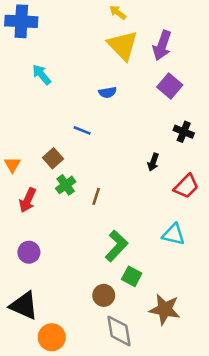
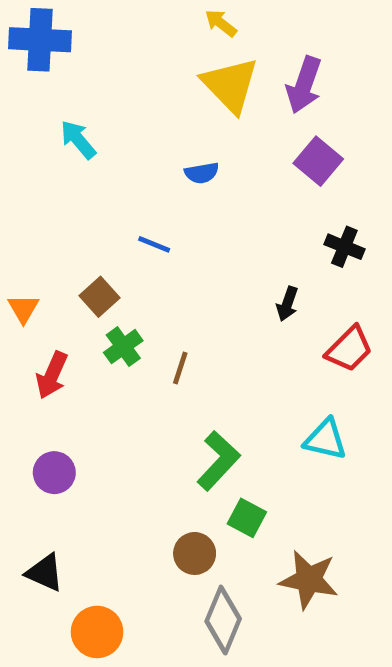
black triangle: (24, 306) -> (45, 573), size x0.7
gray diamond: (119, 331) -> (223, 620), turned 32

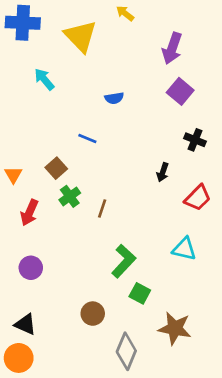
yellow triangle: (230, 85) -> (81, 36), moved
brown circle: (195, 553) -> (93, 314), moved
orange circle: (97, 632) -> (19, 358), moved

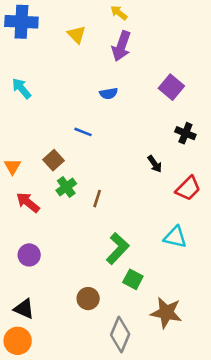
yellow triangle: (81, 36) -> (77, 35), size x0.6
purple arrow: (172, 48) -> (121, 46), moved
cyan arrow: (44, 79) -> (21, 88), moved
black arrow: (163, 172) -> (155, 164), turned -54
red arrow: (29, 213) -> (28, 202), turned 105

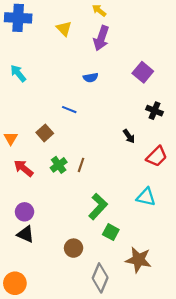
green cross: (66, 187) -> (59, 165), moved
black triangle: (24, 309) -> (26, 234), moved

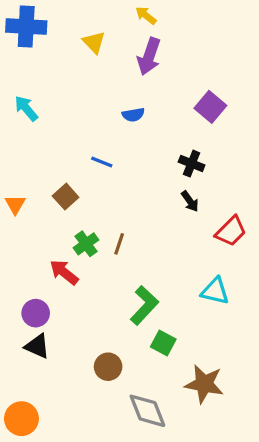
black cross: (154, 111) -> (192, 164), moved
red arrow: (23, 168) -> (64, 272), moved
gray diamond: (100, 278) -> (147, 411), turned -44

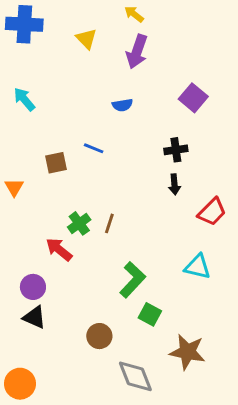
black cross: (192, 164) -> (176, 150), turned -30
brown square: (66, 197) -> (56, 163), moved, turned 30
black arrow: (190, 201) -> (174, 184), turned 30

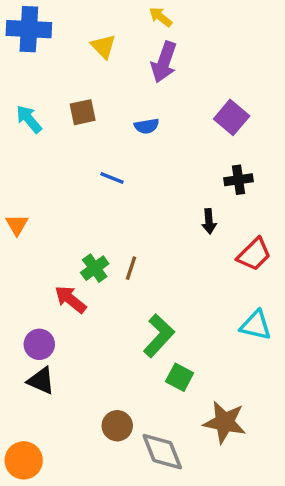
black cross: (176, 150) -> (238, 180), moved
brown square: (56, 163) -> (83, 112), moved
cyan triangle: (198, 267) -> (256, 325), moved
brown circle: (99, 336) -> (117, 426), moved

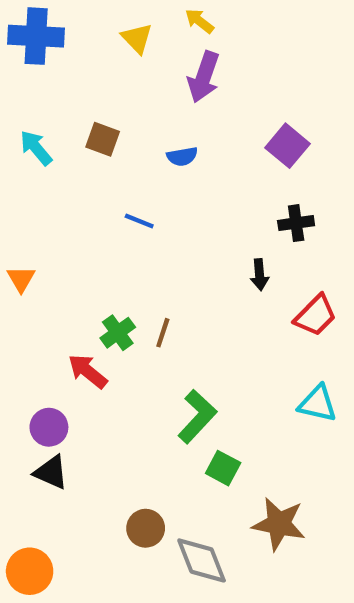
yellow triangle: (103, 46) -> (137, 38), moved
brown square: (83, 112) -> (103, 139), turned 32

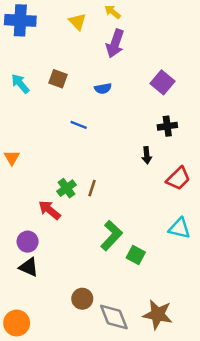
green square: (223, 468) -> (136, 255), moved
brown star: (279, 524) -> (158, 315), moved

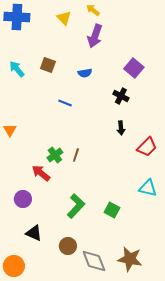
black cross: (167, 126) -> (121, 96), moved, turned 35
green L-shape: (111, 236) -> (76, 206), moved
black triangle: (29, 267) -> (34, 233), moved

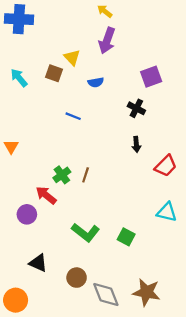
yellow triangle: (64, 18) -> (72, 57), moved
purple square: (134, 68) -> (151, 77), turned 30
purple circle: (23, 199) -> (27, 214), moved
green L-shape: (76, 206) -> (86, 232), turned 85

